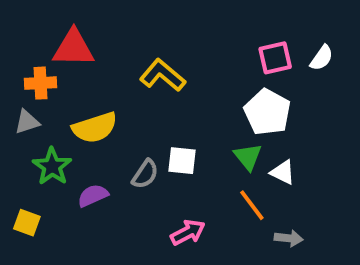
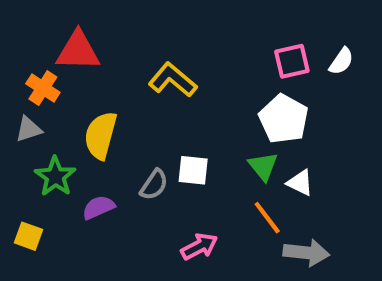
orange cross: (40, 83) -> (43, 88), turned 36
yellow semicircle: (95, 128) -> (101, 135), turned 123
gray arrow: (289, 238) -> (306, 253), size x1.5

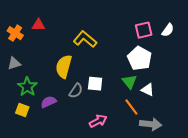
red triangle: (78, 51) -> (38, 25), size x0.6
orange cross: (43, 88) -> (15, 33), moved
yellow semicircle: (101, 135) -> (64, 66), moved
yellow square: (29, 236) -> (22, 110), moved

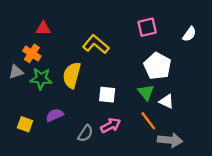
pink square: (144, 30) -> (147, 27), moved
orange cross: (15, 33) -> (32, 53), moved
green star: (27, 87) -> (41, 79), moved, turned -30
gray semicircle: (76, 91) -> (85, 133), moved
pink arrow: (98, 121) -> (111, 125), moved

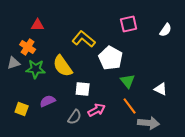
white pentagon: (157, 66) -> (111, 58), moved
yellow semicircle: (72, 75) -> (63, 66), turned -50
white square: (107, 95) -> (83, 89), moved
white triangle: (167, 101) -> (161, 89), moved

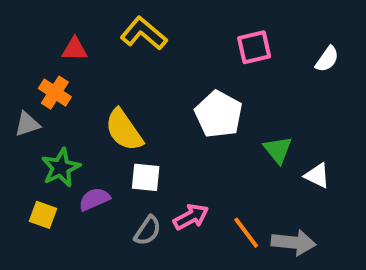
yellow L-shape: (84, 39) -> (144, 33), moved
green star: (36, 69) -> (61, 168), moved, turned -30
green triangle: (128, 81) -> (278, 150), moved
white square: (83, 89) -> (146, 177), moved
orange line: (130, 106) -> (246, 233), moved

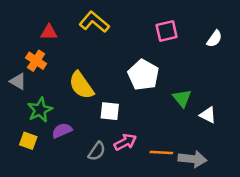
gray triangle: (27, 124) -> (18, 81), turned 48
white square: (146, 177) -> (110, 111), moved
orange line: (246, 233) -> (161, 152), turned -50

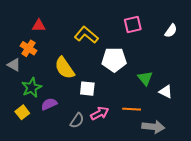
yellow L-shape: (94, 22) -> (86, 35), moved
white pentagon: (143, 75) -> (114, 60), turned -30
yellow square: (28, 141) -> (22, 112), turned 32
orange line: (161, 152) -> (132, 109), moved

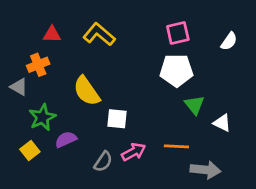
yellow L-shape: (86, 35) -> (99, 34), moved
orange cross: (28, 48) -> (38, 65), turned 35
white pentagon: (114, 60) -> (176, 70), moved

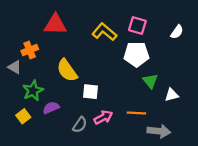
pink square: (178, 33) -> (137, 26), turned 30
red triangle: (52, 34) -> (55, 24), moved, size x1.6
yellow L-shape: (99, 34) -> (104, 32), moved
white triangle: (222, 123) -> (172, 95), turned -40

